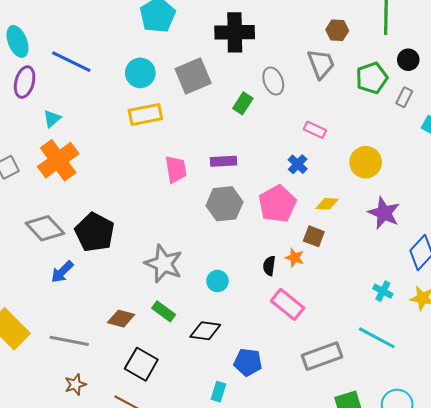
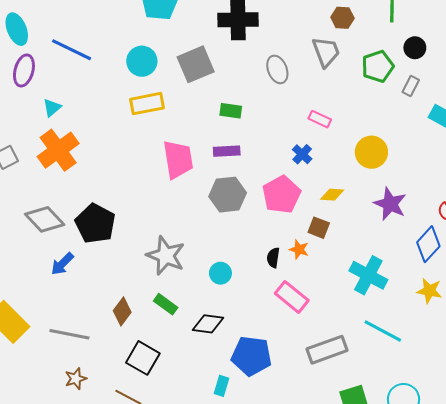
green rectangle: (243, 103) -> (231, 111), moved, turned 65
pink trapezoid: (176, 169) -> (178, 159), size x1.4
cyan cross: (383, 291) -> (368, 275), moved, size x1.8
brown diamond: (121, 319) -> (122, 311), turned -68
blue pentagon: (248, 362) -> (251, 356), size x1.4

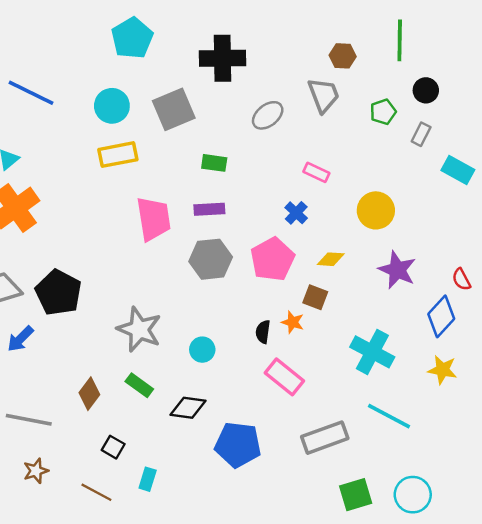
green pentagon: (378, 66) -> (383, 112), size x0.7
gray ellipse: (277, 69) -> (268, 115), turned 72
black square: (143, 358) -> (113, 447), size x0.6
cyan rectangle: (221, 386) -> (148, 479), moved

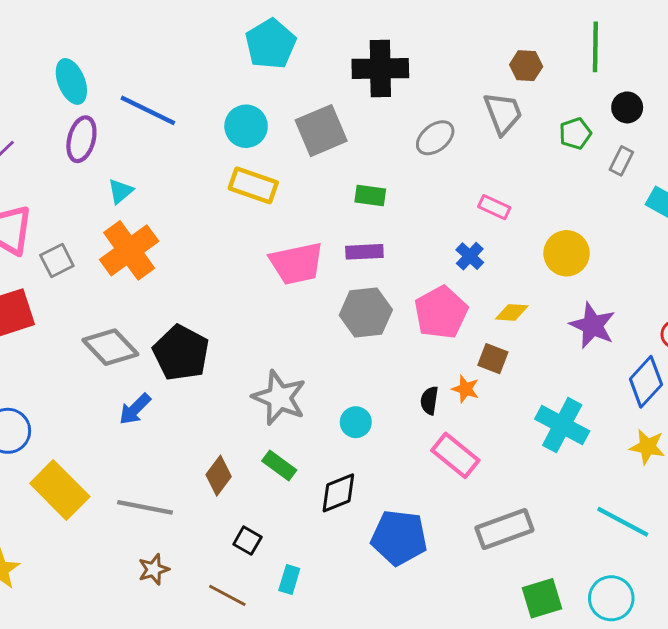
yellow rectangle: (118, 155) -> (253, 185), turned 30
pink trapezoid: (154, 219) -> (297, 263), turned 87
black diamond: (188, 408) -> (338, 493), turned -30
cyan line: (389, 416) -> (623, 522), moved

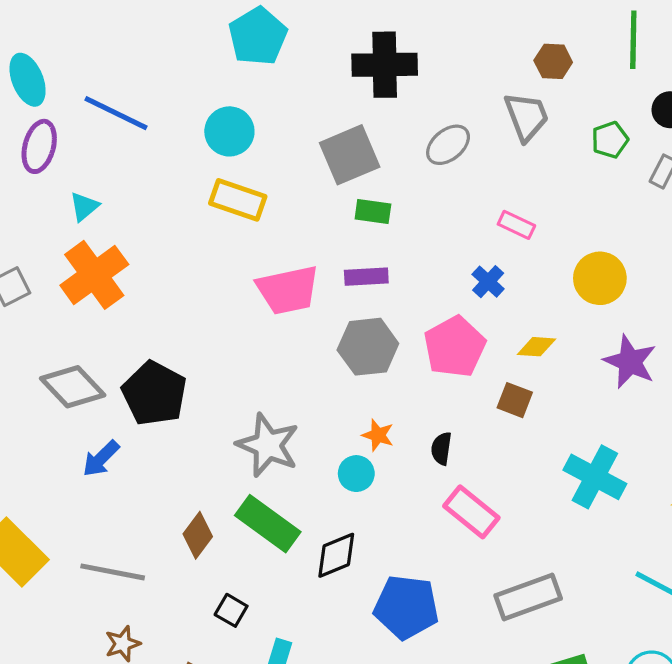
gray square: (321, 131) -> (350, 155), moved
orange star: (465, 389) -> (378, 435), moved
green rectangle: (279, 465) -> (268, 524), size x1.6

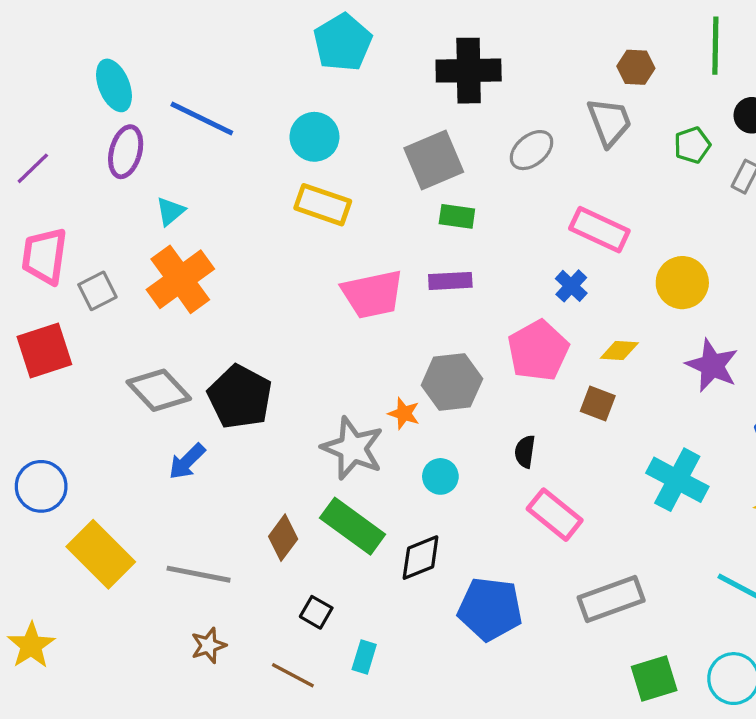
pink rectangle: (516, 225) -> (599, 230), size x1.6
gray hexagon: (368, 347) -> (452, 382), moved
orange star: (378, 435) -> (404, 413), moved

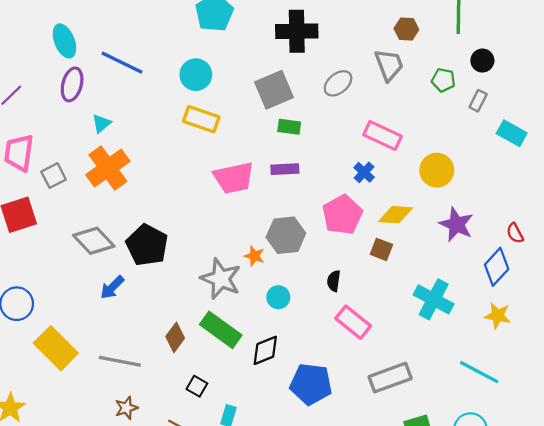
green pentagon: (692, 145) -> (443, 80), turned 30
yellow diamond: (619, 351) -> (396, 215), size x1.4

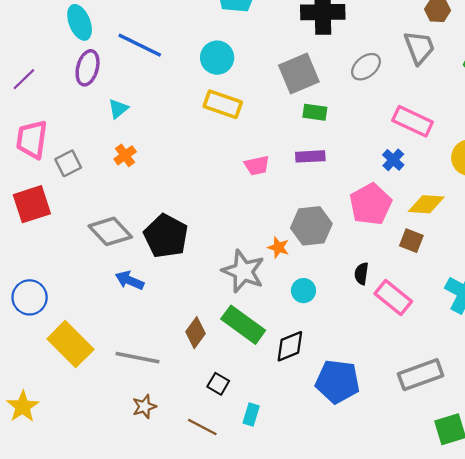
orange cross: (108, 168) -> (125, 155), size x0.5
pink trapezoid: (234, 178) -> (257, 166), size x0.6
blue arrow: (112, 287) -> (130, 280), turned 68
pink rectangle: (353, 322) -> (393, 297), moved

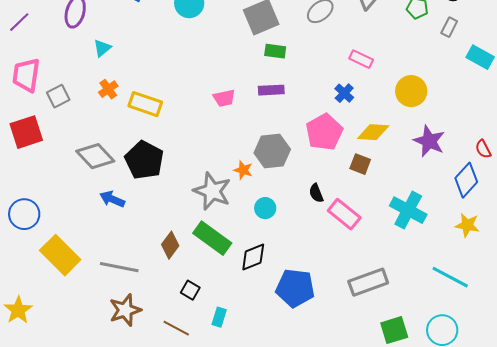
yellow rectangle: (223, 104) -> (145, 104), moved
pink rectangle: (413, 121) -> (361, 59), size x0.7
black semicircle: (361, 274) -> (316, 193), turned -30
brown star: (144, 407) -> (125, 310), size x1.5

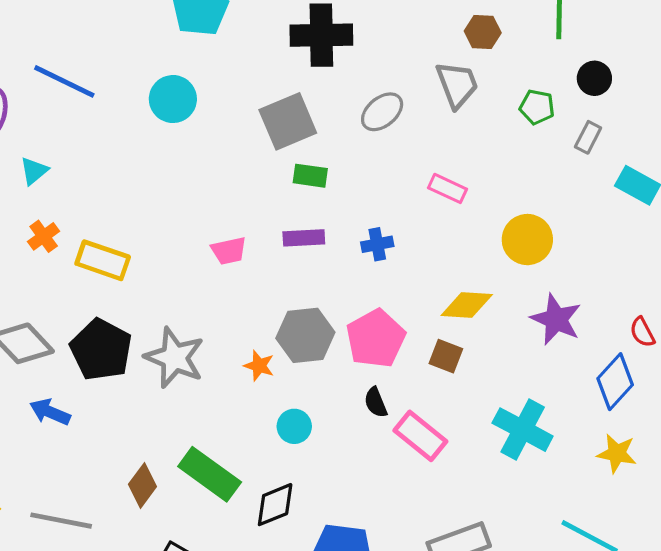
blue cross: (344, 93) -> (377, 244), moved, turned 36
pink pentagon: (324, 132) -> (376, 339), moved
gray star: (212, 191) -> (174, 358), moved

